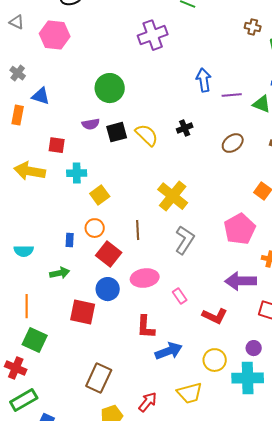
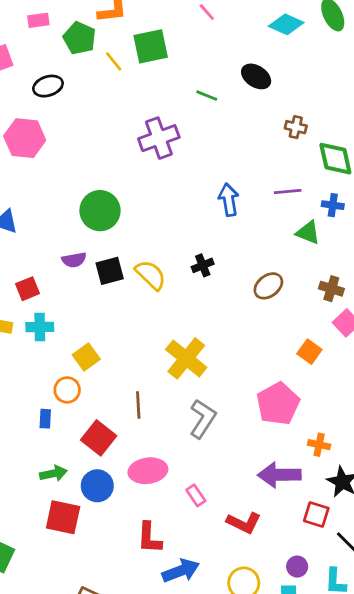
purple line: (232, 95) -> (288, 191), moved
red square: (57, 145) -> (27, 289), turned -30
cyan cross: (77, 173) -> (40, 327), moved
orange circle: (95, 228) -> (67, 390), moved
green arrow: (60, 273) -> (53, 473), moved

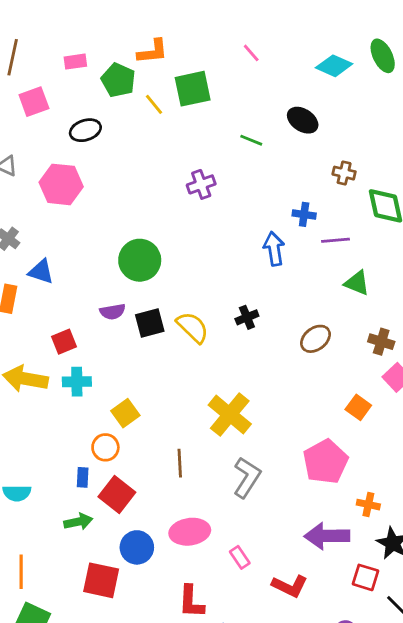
purple cross: (159, 138) -> (201, 184), size x0.7
blue cross: (333, 205) -> (304, 214), moved
red square: (99, 438) -> (117, 495), moved
green arrow: (53, 473) -> (78, 522), moved

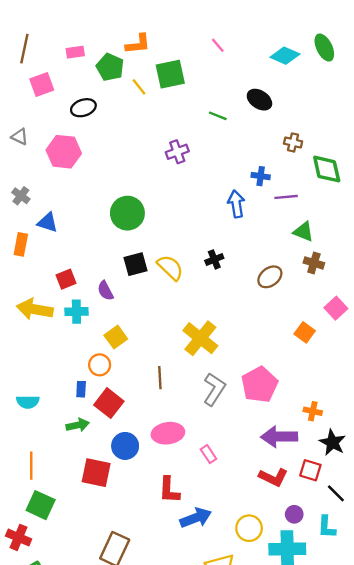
purple semicircle: (113, 312) -> (105, 291), moved, turned 72
brown cross: (381, 342) -> (314, 263), moved
pink pentagon: (325, 462) -> (259, 385), moved
red L-shape: (290, 586) -> (273, 477), moved

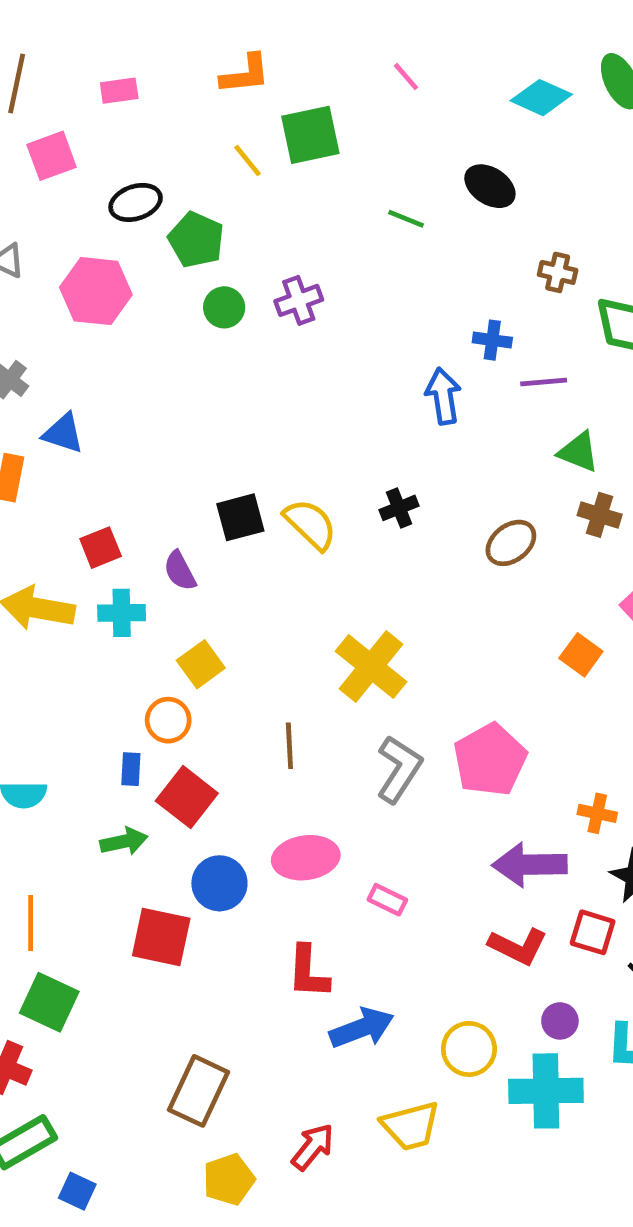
green pentagon: (110, 67) -> (196, 240), moved
purple cross: (177, 152) -> (299, 300), moved
green circle: (127, 213) -> (224, 307), moved, size x0.6
pink rectangle: (208, 454) -> (387, 900), turned -30

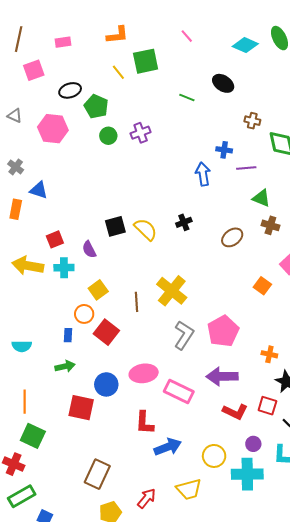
brown line: (289, 746) -> (137, 302), moved
red square: (187, 797) -> (106, 332), moved
purple arrow: (530, 865) -> (222, 376), moved
pink rectangle: (387, 900) -> (179, 392), size x1.8

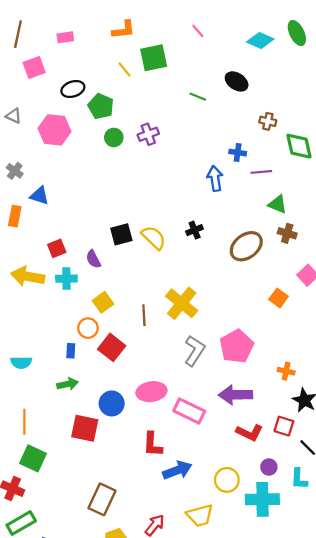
brown ellipse: (232, 237) -> (246, 246), size x1.4

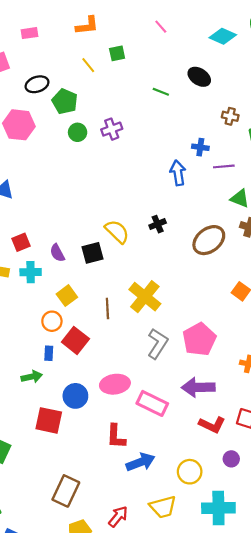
green square: (154, 58) -> (117, 53), size x0.6
black square: (121, 234) -> (92, 253), moved
blue rectangle: (71, 351) -> (49, 353), moved
cyan cross: (262, 499) -> (218, 508), moved

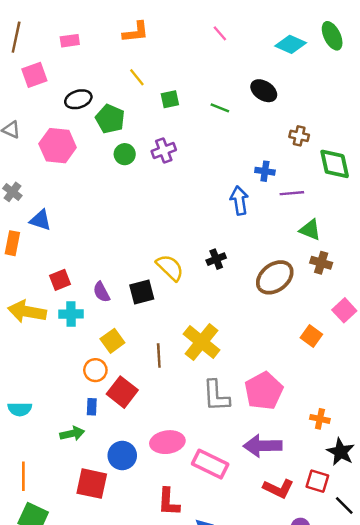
green square: (117, 53) -> (170, 99), moved
gray L-shape: (158, 344) -> (216, 396), turned 144

